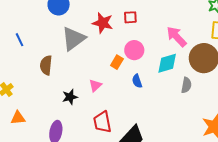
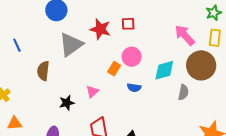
pink arrow: (177, 37) -> (185, 35), moved
blue semicircle: (137, 81) -> (134, 88), turned -64

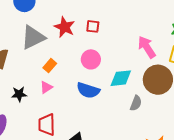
orange rectangle: (114, 69) -> (50, 66), moved
blue semicircle: (134, 88) -> (88, 90), size x1.6

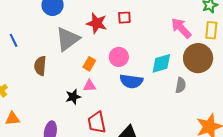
pink circle: (91, 59) -> (119, 57), moved
pink triangle: (46, 87) -> (90, 86), turned 40
black star: (19, 94) -> (73, 97), moved

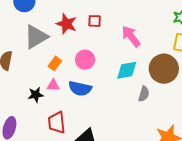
pink arrow: (181, 28) -> (131, 36), moved
blue semicircle: (131, 81) -> (80, 88), moved

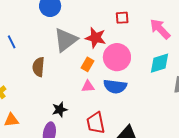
red star: (66, 24) -> (95, 38), moved
pink circle: (85, 60) -> (117, 57), size x1.4
black star: (36, 95) -> (60, 110), moved

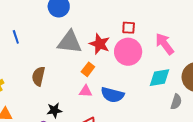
gray triangle: (66, 40) -> (70, 42), turned 36
pink circle: (117, 57) -> (128, 52), moved
brown semicircle: (38, 67) -> (38, 76), moved

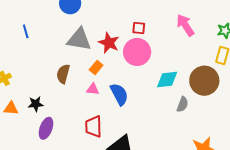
pink arrow: (165, 44) -> (185, 25), moved
brown semicircle: (38, 76) -> (63, 74), moved
blue semicircle: (112, 95) -> (119, 94), turned -135
black star: (54, 110) -> (36, 104), moved

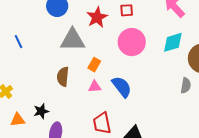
red square: (139, 28) -> (127, 10), moved
red star: (109, 43) -> (97, 17), moved, turned 30
cyan diamond: (167, 79) -> (173, 42), moved

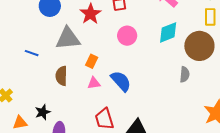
blue line: (18, 42) -> (32, 53), moved, turned -40
pink circle: (132, 42) -> (127, 36), size x0.7

